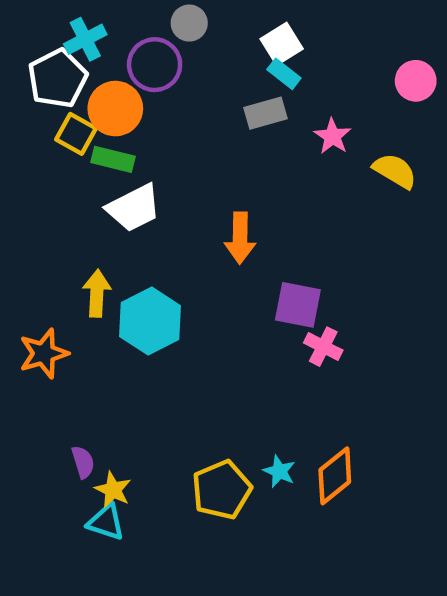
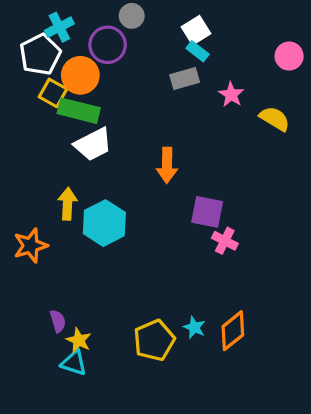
green rectangle: (113, 159) -> (79, 111), size x1.4

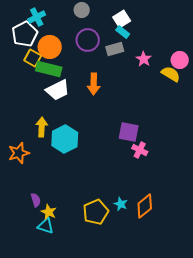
purple circle: (108, 45) -> (88, 40), moved
pink circle: (289, 56) -> (180, 60), moved
orange arrow: (167, 165) -> (94, 84), moved

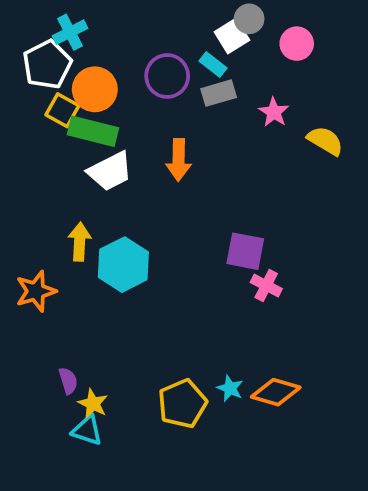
gray circle: (82, 10) -> (249, 19), moved
cyan rectangle: (123, 32) -> (213, 65), moved
pink circle: (180, 60) -> (297, 44), moved
orange diamond: (145, 206) -> (276, 392), turned 55

